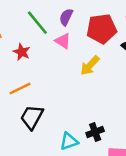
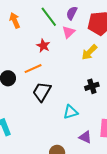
pink triangle: (63, 41) -> (69, 32), turned 40
red star: (22, 52) -> (43, 46), moved
black cross: (95, 132) -> (92, 86), moved

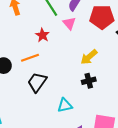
pink triangle: (69, 32) -> (69, 23), turned -32
yellow arrow: (89, 52) -> (89, 57), moved

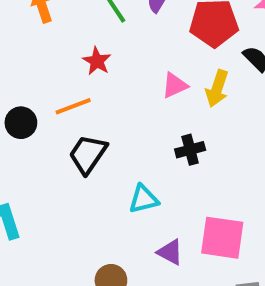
pink triangle: (69, 23) -> (175, 85), moved, turned 48
yellow arrow: (89, 57) -> (217, 89), moved, turned -30

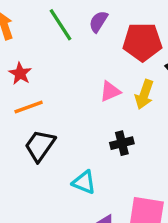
red star: (97, 61) -> (20, 74), moved
cyan triangle: (144, 199) -> (84, 182), turned 35

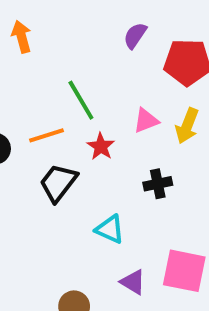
green line: (60, 25) -> (81, 100), moved
red star: (20, 74) -> (101, 147), moved

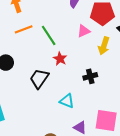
pink triangle: (146, 121) -> (84, 31), moved
orange line: (47, 135) -> (24, 29), moved

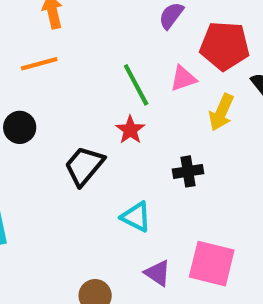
orange line: (24, 29) -> (39, 64), moved
green line: (49, 35) -> (136, 85), moved

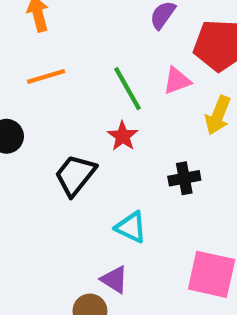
orange line: (39, 64) -> (46, 76), moved
purple triangle: (158, 273) -> (114, 280), moved

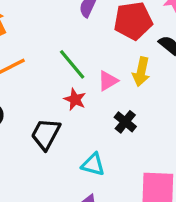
pink triangle: (177, 81) -> (108, 81), moved
black cross: (184, 178) -> (125, 122), turned -30

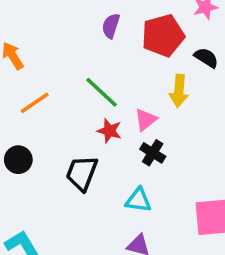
pink triangle: (108, 81) -> (146, 120), moved
black cross: (125, 122) -> (153, 153), moved

